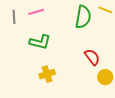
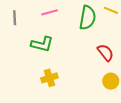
pink line: (36, 12) -> (49, 12), moved
red semicircle: (92, 57) -> (106, 53), moved

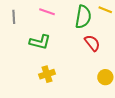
pink line: (49, 12) -> (47, 12), turned 35
red semicircle: (106, 53) -> (92, 43), moved

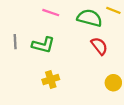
gray line: (14, 17) -> (15, 42), moved
green semicircle: (83, 17) -> (90, 18), turned -85

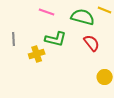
green L-shape: (43, 45) -> (56, 39), moved
yellow cross: (51, 79) -> (37, 54), moved

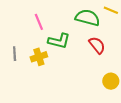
pink line: (47, 12) -> (39, 22), moved, turned 49
gray line: (14, 39) -> (15, 54), moved

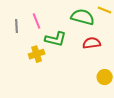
red semicircle: (97, 45) -> (92, 43), turned -60
gray line: (15, 54) -> (17, 26), moved

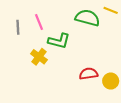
red semicircle: (92, 43) -> (89, 74), moved
yellow cross: (37, 54) -> (39, 57), turned -35

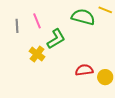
green L-shape: (59, 41) -> (56, 39), turned -45

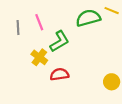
green semicircle: (83, 17) -> (88, 18), turned -30
red semicircle: (84, 70) -> (59, 74), moved

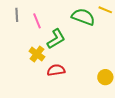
green semicircle: (88, 18) -> (83, 17), turned 35
gray line: (18, 28) -> (17, 15), moved

